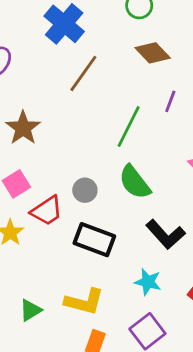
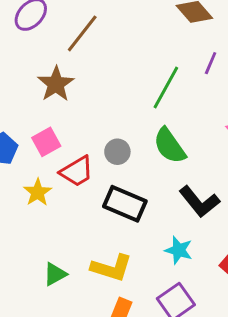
brown line: (83, 73) -> (82, 33), moved

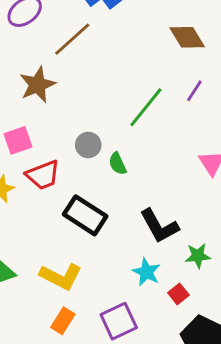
green semicircle: (170, 146) -> (118, 164), moved, size x0.6
gray circle: (117, 152) -> (88, 145), moved
cyan star: (179, 250) -> (146, 272), moved

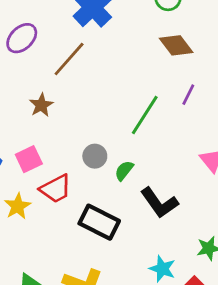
brown star: (37, 85) -> (41, 105), size x0.7
green semicircle: (118, 164) -> (124, 171), turned 70
black L-shape: (159, 226) -> (159, 203), moved

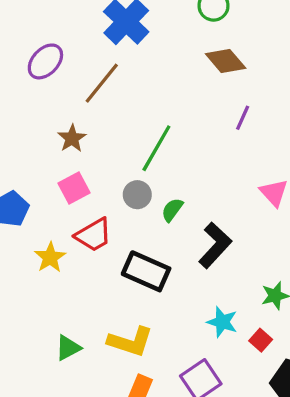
green line: (145, 115) -> (156, 148), moved
pink square: (29, 159) -> (74, 188), moved
black L-shape: (159, 203) -> (215, 245), turned -99

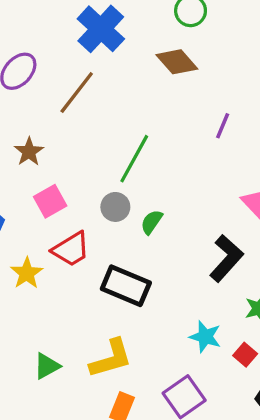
brown diamond: (226, 61) -> (177, 62), moved
brown star: (72, 138) -> (29, 152), moved
black L-shape: (215, 245) -> (226, 258), moved
yellow L-shape: (130, 342) -> (111, 359), turned -33

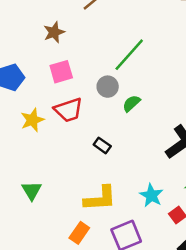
black rectangle: (126, 286) -> (102, 145), size x0.5
yellow L-shape: (111, 359) -> (100, 198), moved
green triangle: (47, 366) -> (32, 191), turned -45

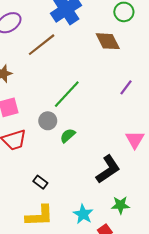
black rectangle: (102, 145) -> (40, 182), moved

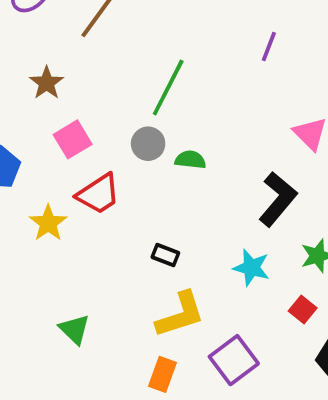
green semicircle: (68, 136) -> (190, 160), turned 63
cyan star: (83, 214) -> (251, 268), moved

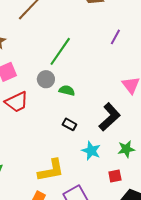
black rectangle: (165, 255) -> (69, 124), moved
red square: (303, 309) -> (115, 176), turned 32

